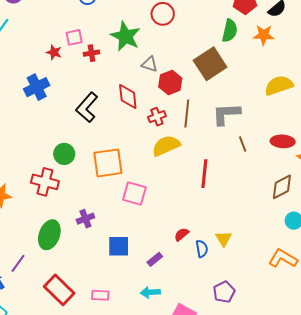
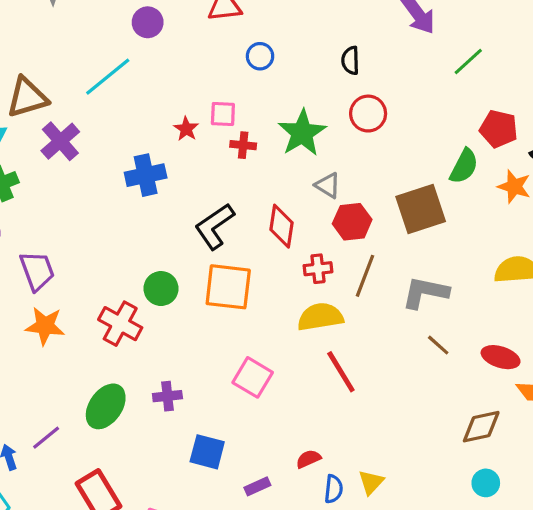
brown line: (243, 144) -> (438, 345), turned -42
orange square: (108, 163) -> (228, 287), moved
red line: (204, 174) -> (341, 372), moved, turned -52

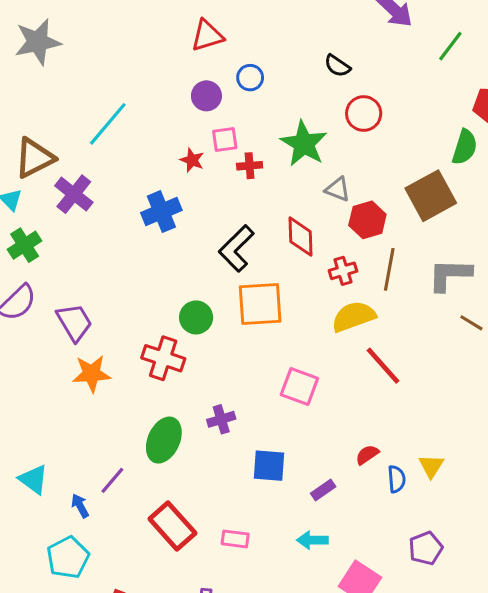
purple circle: (148, 22) -> (206, 96), moved
black semicircle: (350, 60) -> (337, 66), turned -44

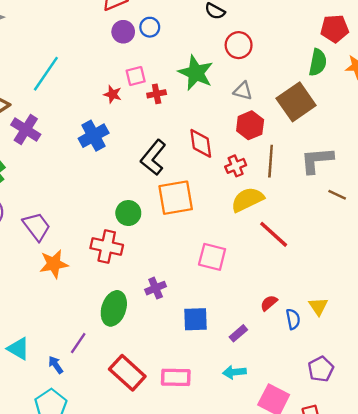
purple circle: (206, 96) -> (123, 32), moved
gray triangle: (338, 189) -> (243, 91), moved
pink rectangle: (235, 539) -> (176, 377), size x1.4

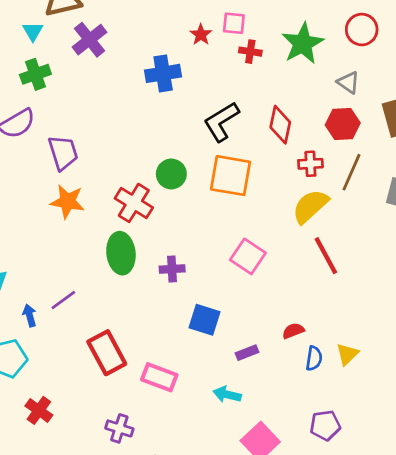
yellow semicircle: (247, 200) -> (310, 206), turned -36
green ellipse: (114, 308) -> (121, 253), moved, turned -44

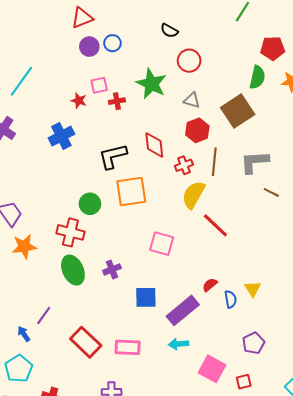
black L-shape: (221, 122) -> (113, 156), turned 36
purple rectangle: (247, 353) -> (183, 310), size x2.0

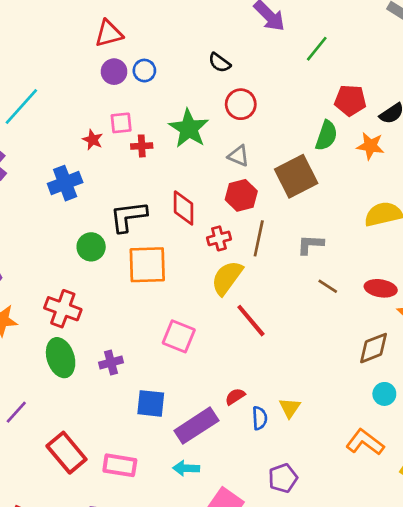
gray L-shape: (254, 162) -> (310, 245), size x0.7
green circle: (90, 204) -> (91, 247), moved

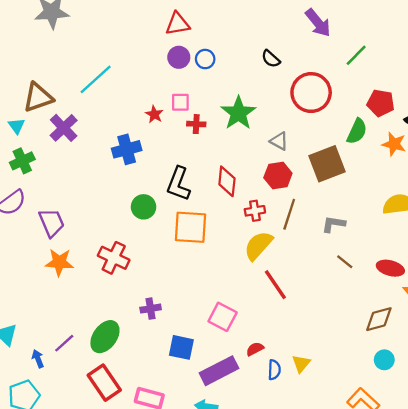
red circle: (241, 104) -> (311, 93), moved, size x1.5
black L-shape: (128, 216) -> (178, 184), turned -68
pink square: (179, 336) -> (223, 317), moved
green ellipse: (61, 358) -> (105, 337), moved, turned 48

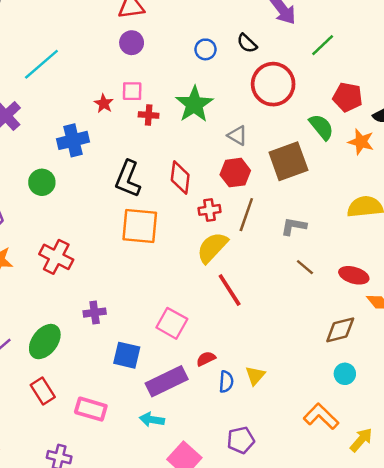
blue circle: (205, 59) -> (205, 49), moved
black semicircle: (271, 59) -> (247, 43), moved
green semicircle: (357, 131) -> (321, 127), turned -65
green circle: (144, 207) -> (42, 182), moved
red rectangle: (104, 383) -> (43, 391), size x0.7

